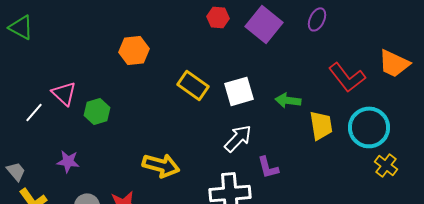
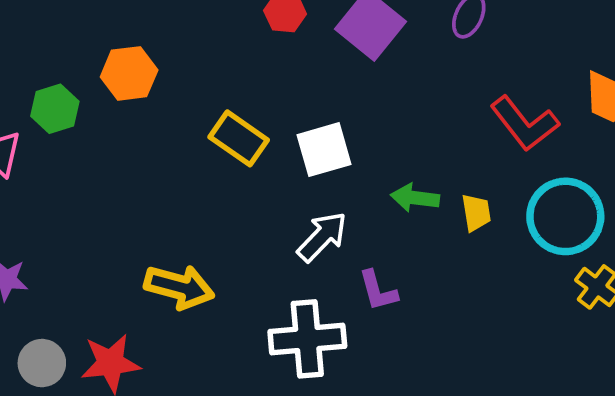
green arrow: (288, 100) -> (415, 198), moved
green hexagon: (97, 111) -> (55, 109), moved
yellow trapezoid: (321, 125) -> (476, 213), size x0.7

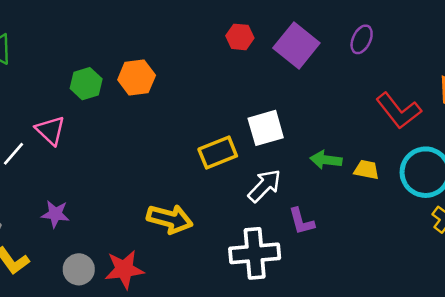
green hexagon: (55, 109) -> (86, 84), moved
yellow rectangle: (239, 138) -> (218, 153), moved, turned -57
yellow trapezoid: (476, 213) -> (367, 170), turned -70

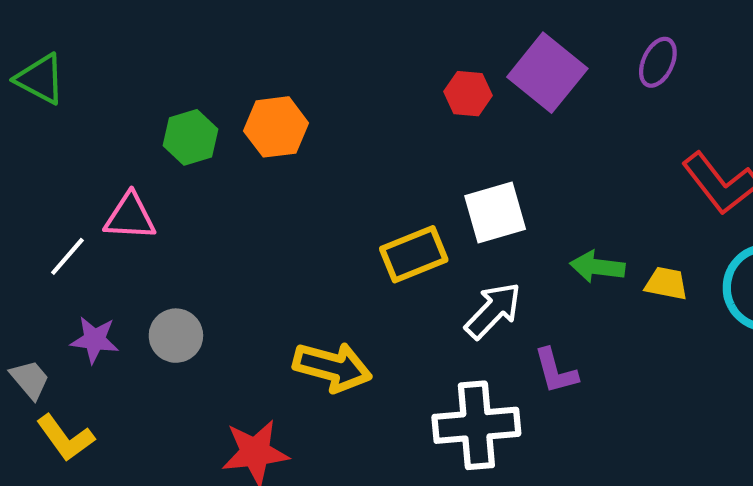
red hexagon: (240, 37) -> (468, 94), moved
pink triangle: (50, 130) -> (130, 217), turned -40
purple star: (55, 214) -> (95, 340), moved
gray circle: (79, 269) -> (176, 336), moved

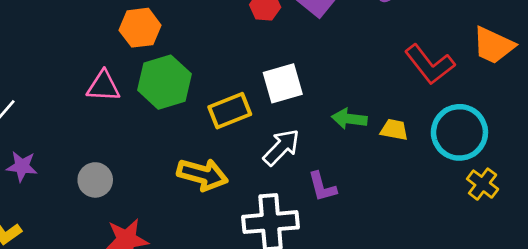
green hexagon: (191, 137) -> (165, 82), moved, size x1.5
pink triangle: (130, 217) -> (103, 86), moved
gray circle: (176, 336) -> (95, 180), moved
yellow arrow: (332, 367) -> (203, 175), moved

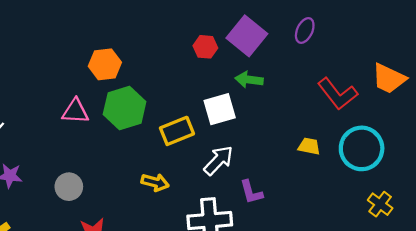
green arrow: (349, 119) -> (249, 80), moved
yellow arrow: (203, 175) -> (155, 182), size x0.7
yellow cross: (483, 184) -> (380, 204), moved

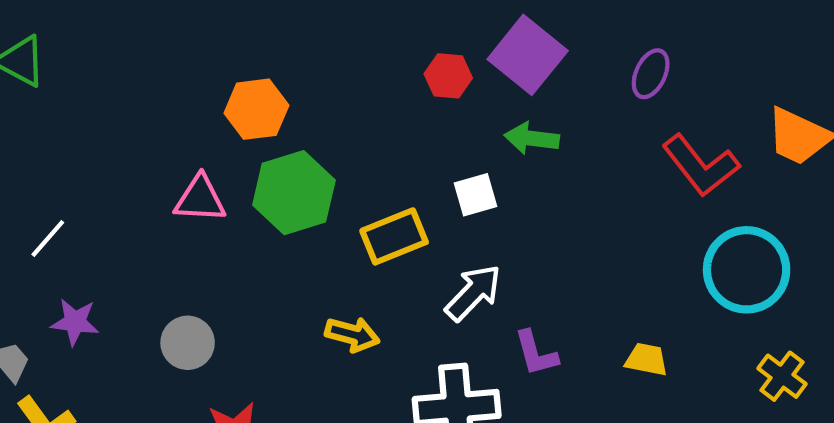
purple ellipse: (305, 30) -> (651, 74), moved
white square: (220, 109) -> (475, 195), size x0.7
yellow trapezoid: (309, 146) -> (646, 359), moved

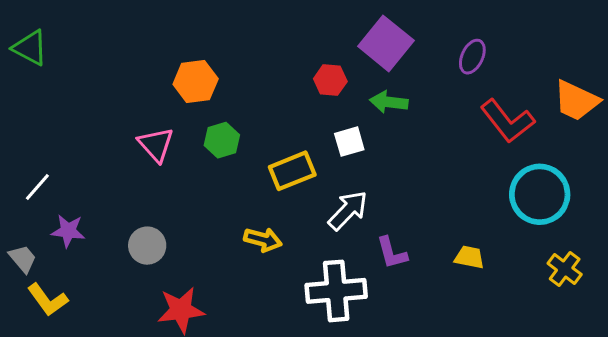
red hexagon: (448, 76) -> (330, 80), moved
green hexagon: (294, 193) -> (222, 140), size x0.6
pink triangle: (200, 199) -> (156, 144), turned 45
white line: (48, 239) -> (37, 187), moved

